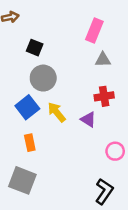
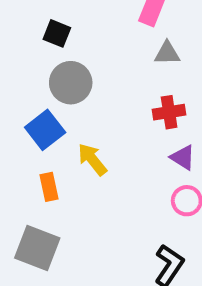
yellow arrow: (57, 112) -> (92, 159), moved
purple triangle: (88, 119) -> (183, 157), moved

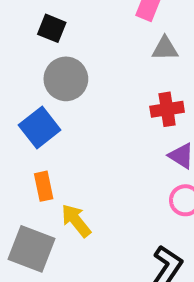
yellow arrow: (92, 159) -> (76, 221), moved

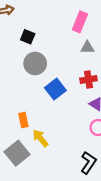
blue square: (40, 127) -> (55, 89), moved
gray square: (31, 249) -> (17, 153), turned 30

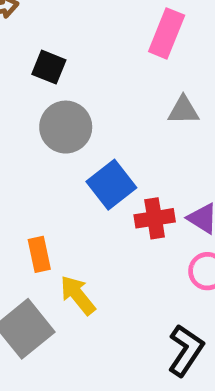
gray triangle: (87, 47) -> (183, 110), moved
red cross: (88, 79) -> (155, 218), moved

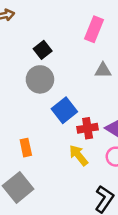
black square: (49, 67) -> (43, 50), moved, turned 30
yellow arrow: (78, 295) -> (79, 155), moved

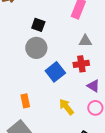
black square: (43, 50) -> (38, 25), turned -32
red cross: (88, 128) -> (81, 64), moved

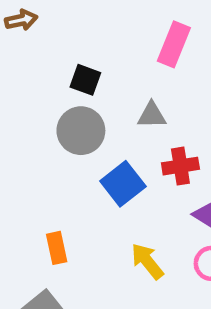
gray triangle: (85, 41) -> (152, 115), moved

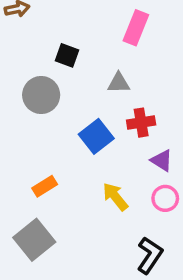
gray circle: (81, 131) -> (41, 95), moved
orange rectangle: (57, 248) -> (45, 186), turned 70

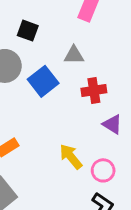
blue square: (96, 136) -> (43, 81), moved
pink circle: (165, 198) -> (103, 170), moved

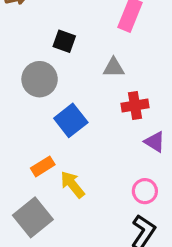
blue square: (43, 81) -> (71, 120), moved
yellow arrow: (71, 157) -> (72, 185), moved

